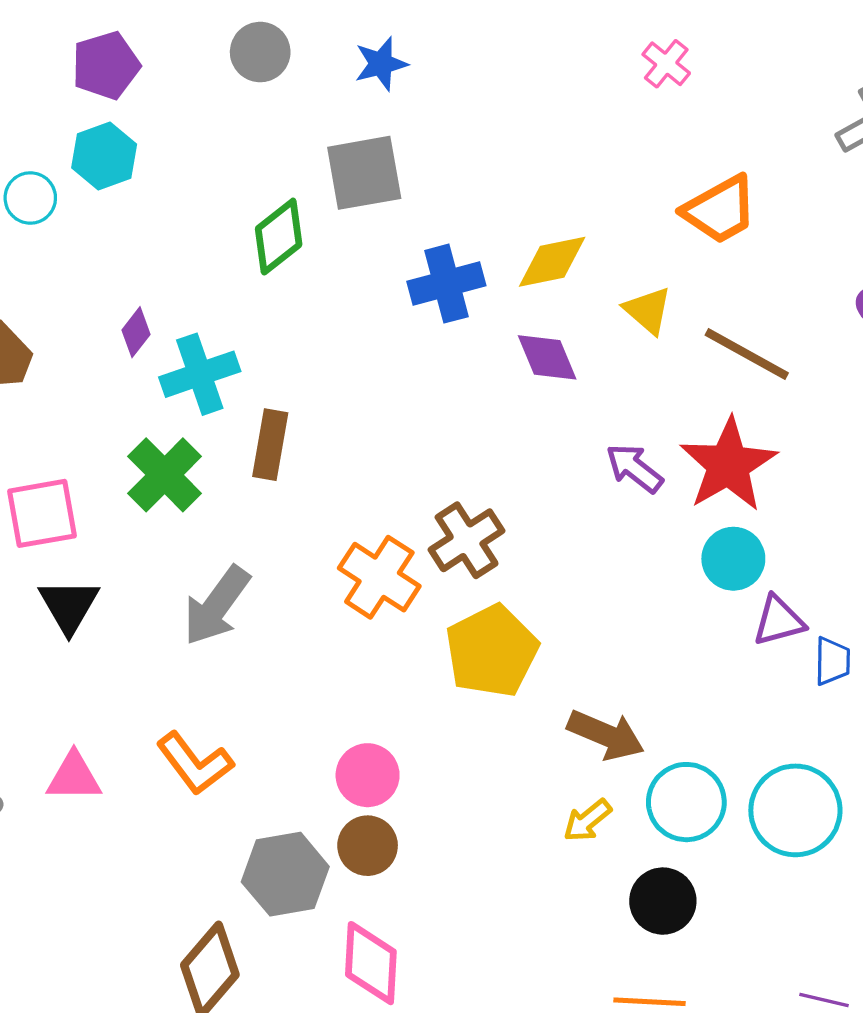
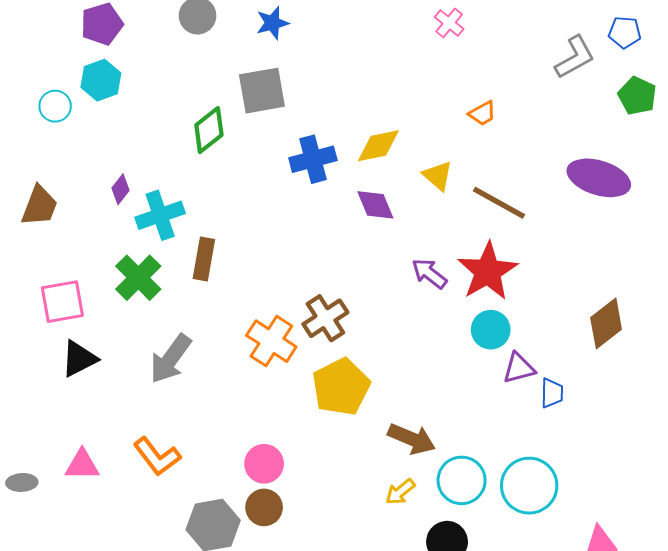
orange trapezoid: (720, 210) -> (482, 113), size x0.6
black triangle: (69, 606) -> (79, 359), turned 33

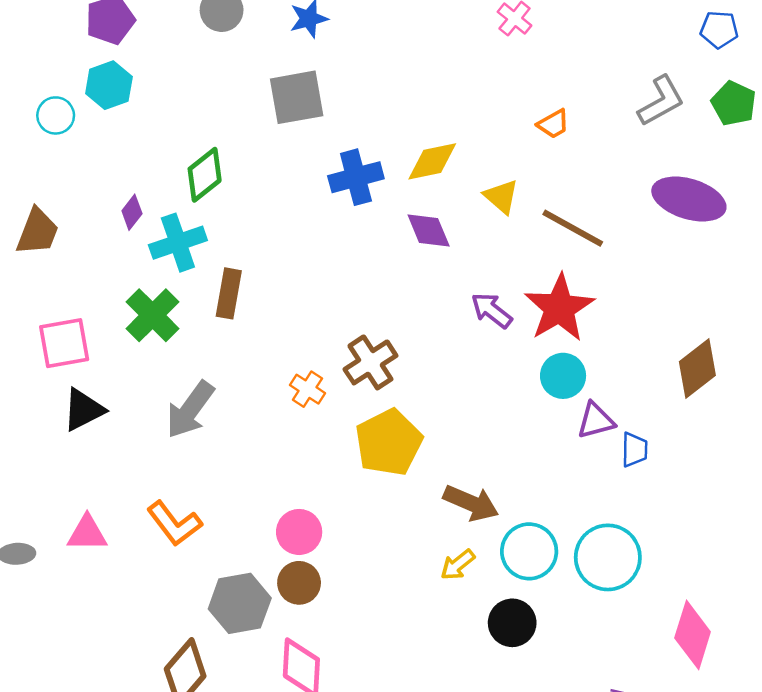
gray L-shape: (575, 57) -> (661, 101), moved
green diamond: (209, 130) -> (205, 175), moved
orange cross: (271, 341) -> (308, 389), size x0.6

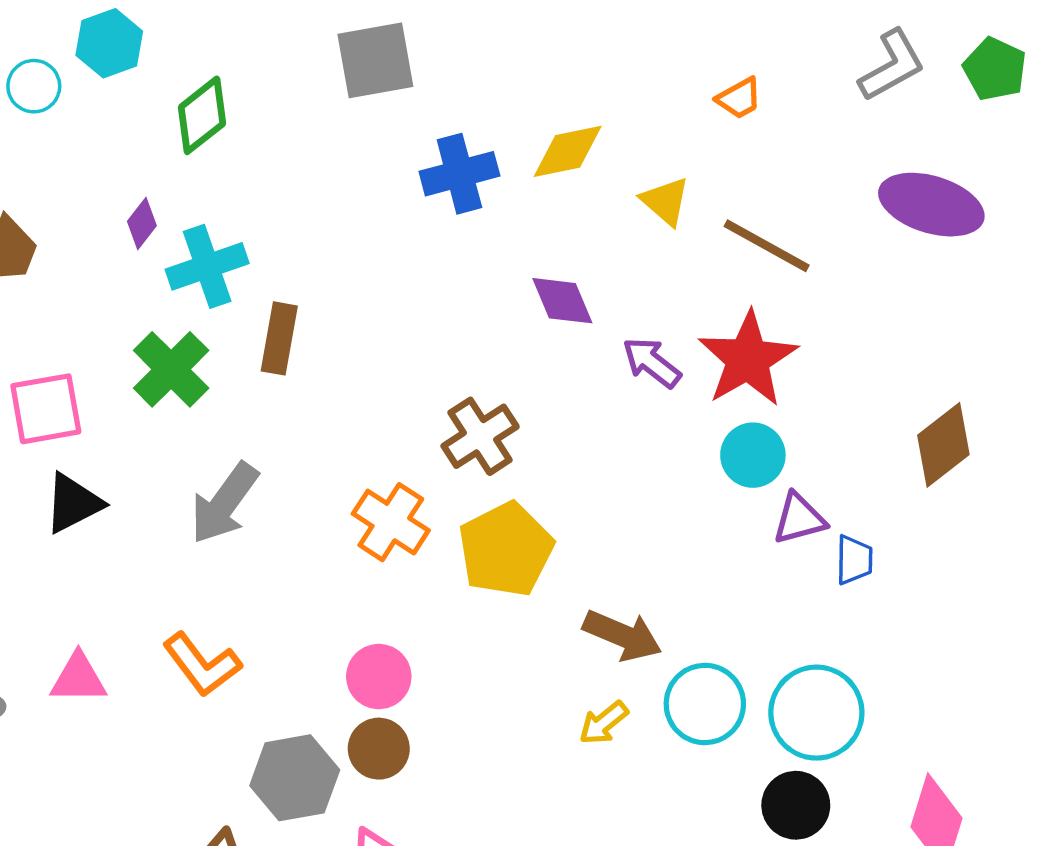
green diamond: (205, 175) -> (202, 115), moved
purple diamond: (429, 230) -> (562, 301), moved
orange cross: (308, 389) -> (391, 522), moved, size x1.5
black circle: (512, 623) -> (796, 805), moved

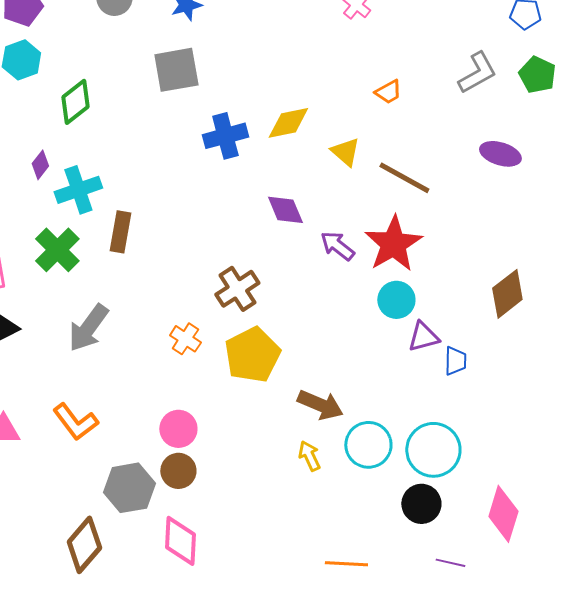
purple ellipse: (931, 205) -> (500, 154), size x0.7
orange cross: (391, 522) -> (185, 339), size x0.7
yellow arrow: (604, 723) -> (309, 456), turned 104

